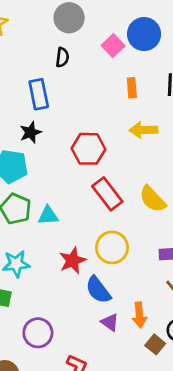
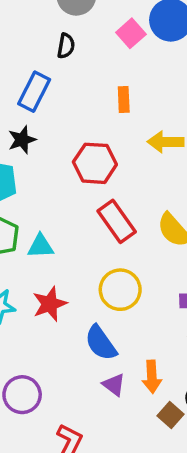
orange rectangle: (132, 88) -> (124, 99), moved
blue rectangle: (39, 94) -> (34, 92), turned 36
red star: (73, 261) -> (50, 304), moved

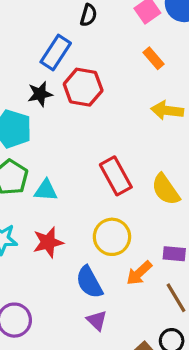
orange rectangle: (124, 99) -> (154, 58), moved, turned -45
red hexagon: (95, 163) -> (83, 87), moved
orange arrow: (152, 377) -> (139, 273), moved, turned 44

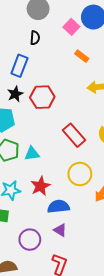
red hexagon: (83, 87) -> (42, 97), moved
blue semicircle: (89, 282) -> (58, 207), moved, turned 125
purple triangle: (97, 320) -> (60, 230), moved

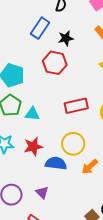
black star: (15, 94) -> (66, 38), moved
red rectangle: (74, 135) -> (76, 106), turned -75
blue semicircle: (58, 207) -> (56, 163), moved

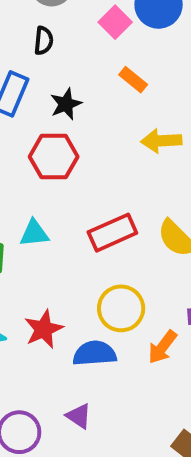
cyan triangle: (32, 114) -> (34, 233), moved

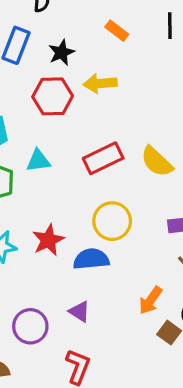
yellow arrow: (161, 141) -> (100, 83), moved
orange arrow: (162, 347) -> (150, 300), moved

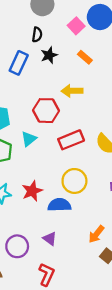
black star: (61, 52) -> (49, 55), moved
red hexagon: (53, 96) -> (46, 111), moved
cyan triangle: (38, 161) -> (29, 139), turned -35

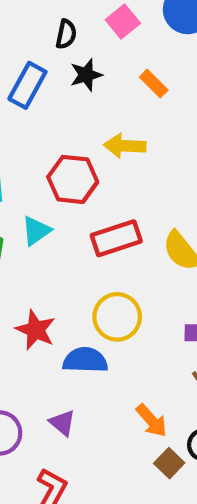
pink square: (76, 26) -> (123, 21), moved
red star: (32, 191) -> (36, 330), turned -30
orange arrow: (96, 234) -> (151, 421), turned -84

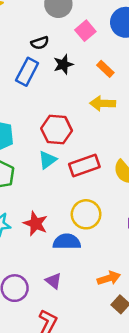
black semicircle: (66, 34) -> (40, 43), moved, turned 60
yellow arrow: (125, 146) -> (103, 103), moved
cyan triangle: (36, 231) -> (47, 160), moved
orange arrow: (151, 421) -> (109, 278), turned -65

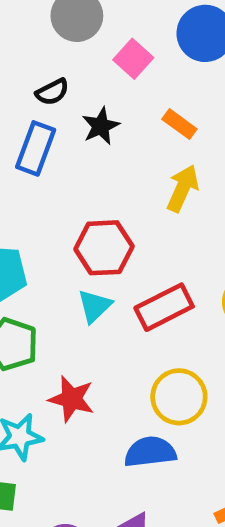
yellow arrow: (103, 103) -> (183, 188), turned 120
red star: (36, 224) -> (71, 399), moved

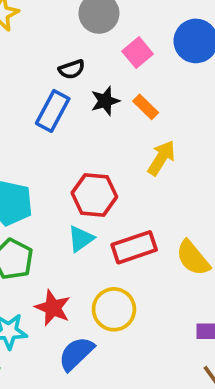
orange rectangle: (179, 124) -> (146, 107), moved
yellow circle: (179, 397) -> (114, 309), moved
blue semicircle: (150, 452) -> (76, 354), moved, turned -45

